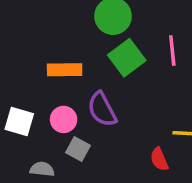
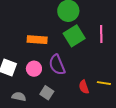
gray square: (78, 149) -> (47, 93), moved
red semicircle: (159, 159) -> (84, 87), moved

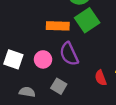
orange rectangle: (37, 40) -> (58, 26), moved

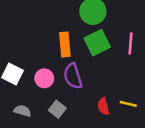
orange rectangle: (58, 26) -> (65, 44), turned 75

